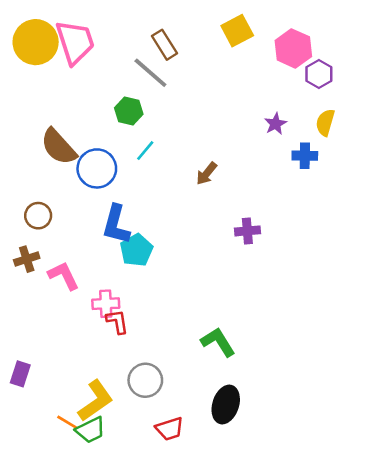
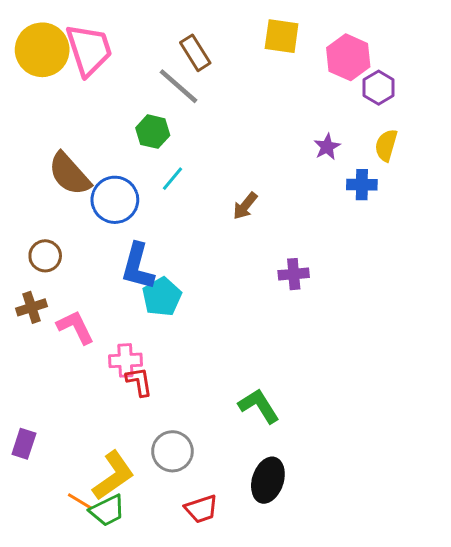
yellow square: (237, 31) -> (282, 36), turned 36

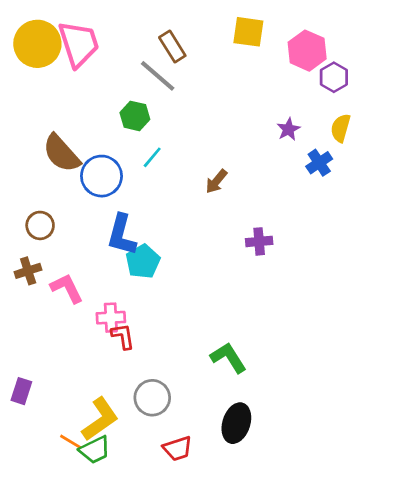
blue cross: (362, 185) -> (319, 163), turned -35

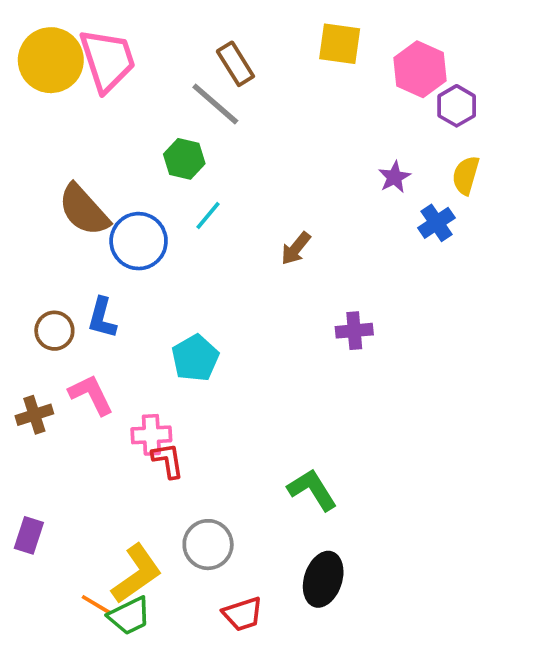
brown circle: (40, 225) -> (54, 331), moved
blue L-shape: (122, 235) -> (102, 318), moved, size x0.7
brown cross: (28, 271) -> (34, 415), moved

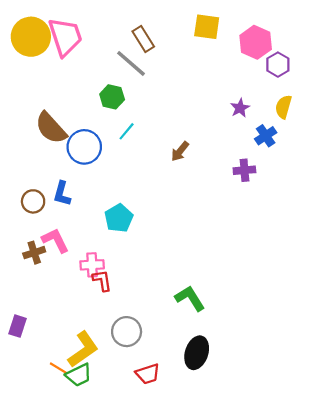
purple cross: (354, 331) -> (244, 170), moved
brown cross: (34, 415) -> (34, 253), moved

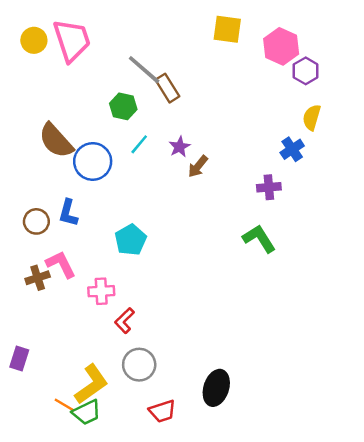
yellow circle: (31, 37) -> (34, 40), size x0.6
brown rectangle: (143, 39) -> (167, 88), moved
purple star: (240, 108) -> (180, 147), moved
red L-shape: (102, 280) -> (124, 321), moved, turned -125
green L-shape: (190, 298) -> (259, 239), moved

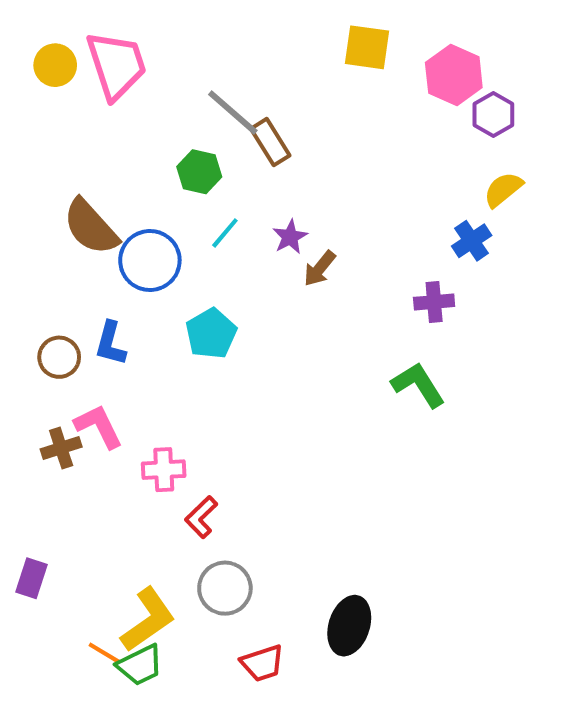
yellow semicircle: (312, 117) -> (503, 189), turned 35
cyan pentagon: (131, 240) -> (211, 334), moved

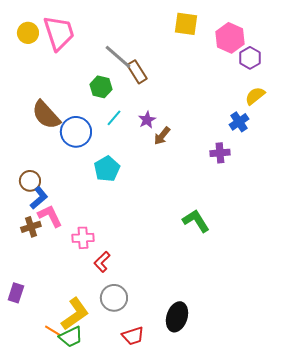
blue L-shape: (110, 343) -> (39, 198), moved, turned -145
green L-shape: (418, 385) -> (196, 221), moved

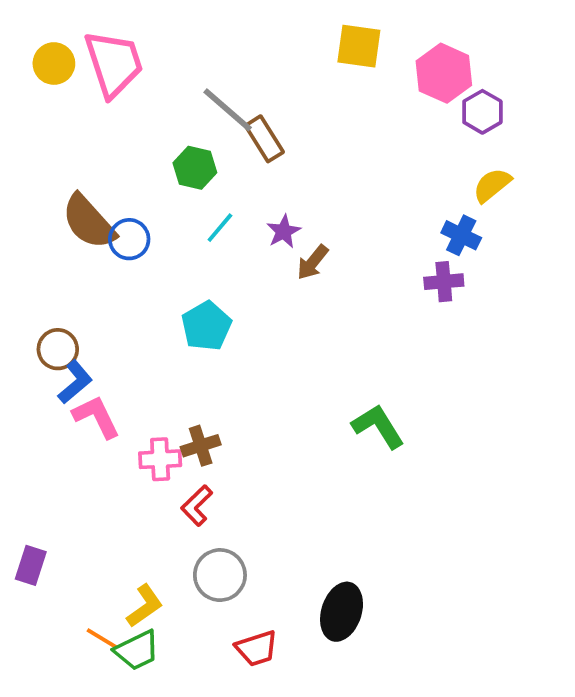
blue cross: (239, 122) -> (461, 235), turned -30
blue circle: (76, 132) -> (129, 239), moved, size x0.7
purple cross: (220, 153) -> (444, 282), moved
brown cross: (31, 227) -> (201, 446), moved
yellow L-shape: (75, 314) -> (145, 606), size x0.7

